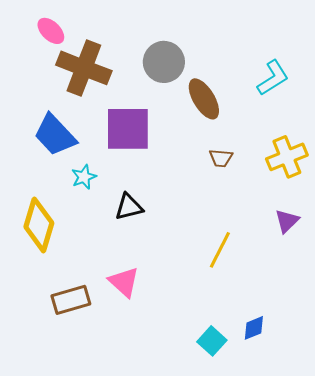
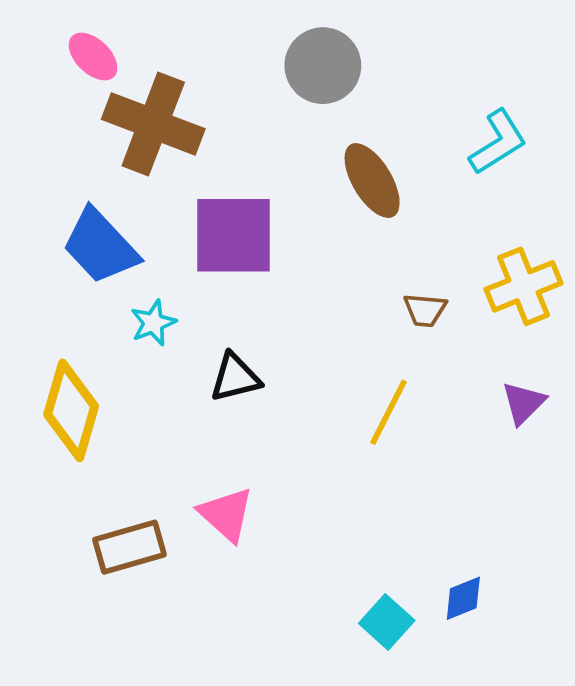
gray circle: (164, 62) -> (323, 66), moved
brown trapezoid: (221, 158) -> (425, 310), moved
yellow line: (220, 250) -> (389, 412), moved

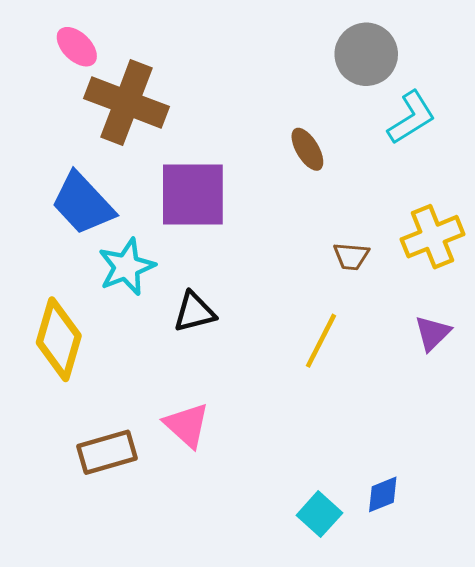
gray circle: (323, 66) -> (366, 54), moved
brown ellipse: (372, 181) -> (307, 149), size x0.7
cyan star: (153, 323) -> (127, 267), size x1.5

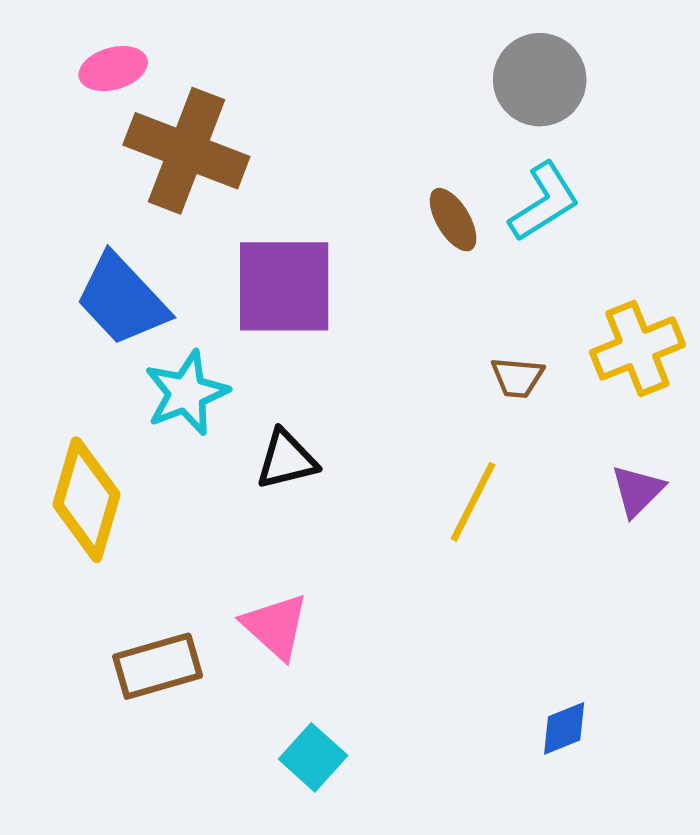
pink ellipse: (77, 47) -> (113, 69), turned -60
cyan L-shape: (411, 118) -> (544, 202), moved
cyan square: (319, 514) -> (313, 757), moved

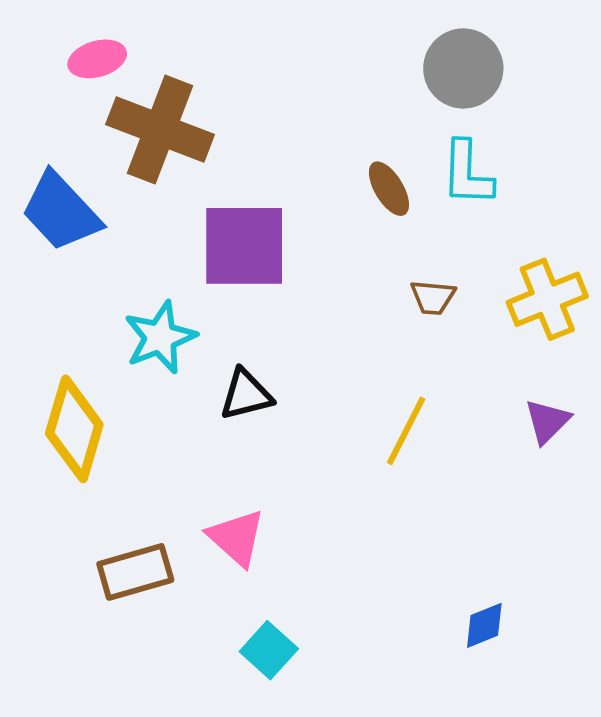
cyan L-shape: (544, 202) -> (467, 173), turned 124
blue trapezoid: (122, 300) -> (61, 212), moved
brown trapezoid: (517, 377) -> (433, 297), moved

